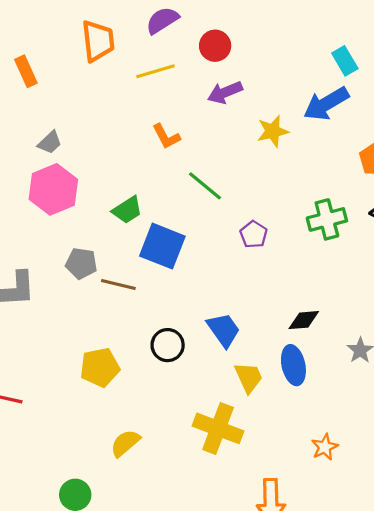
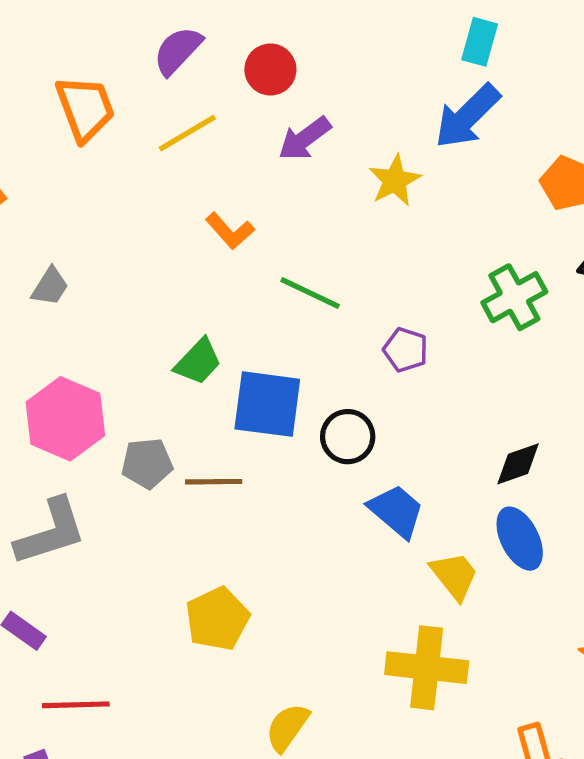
cyan rectangle: (345, 61) -> (480, 42), turned 60
pink hexagon: (53, 189) -> (65, 419), moved
black circle: (168, 345) -> (348, 437), moved

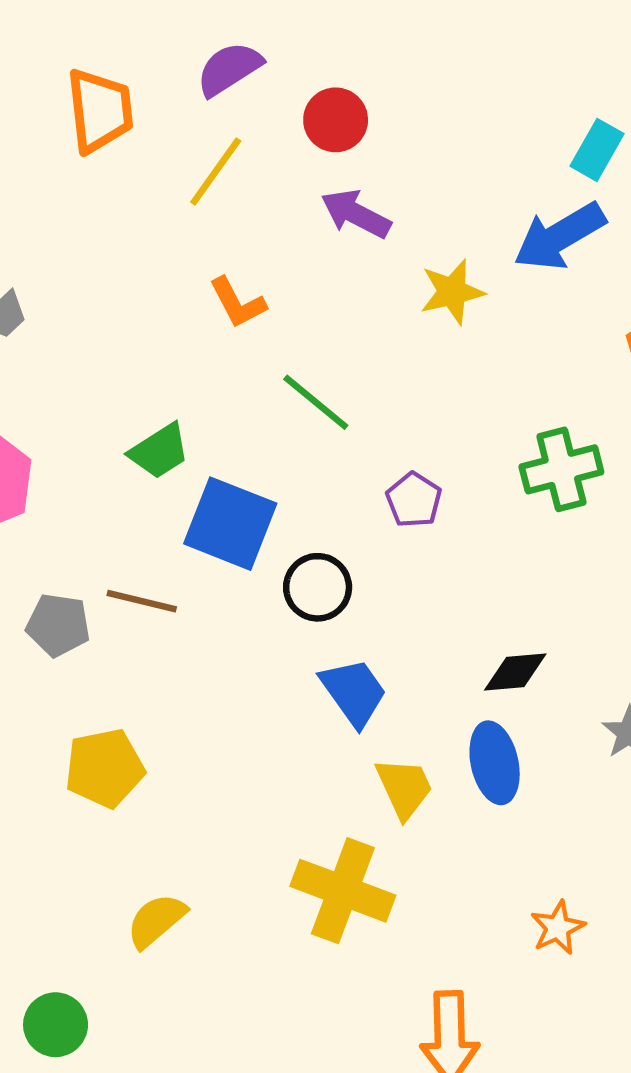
yellow line: (187, 133) -> (216, 172), turned -38
purple arrow: (305, 139) -> (356, 214), turned 50
gray pentagon: (147, 463) -> (58, 625), moved

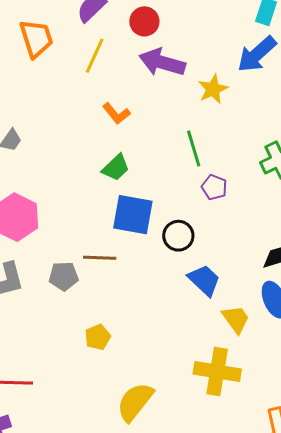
purple arrow: (356, 214) -> (162, 62), size x1.4
green line: (316, 402) -> (194, 149), moved, turned 45
green trapezoid: (159, 451) -> (116, 168), moved
yellow pentagon: (105, 768) -> (98, 337), size x0.7
yellow semicircle: (156, 921) -> (135, 402), size x1.4

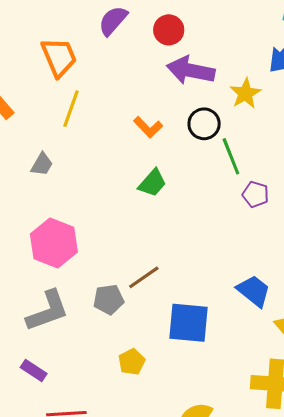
yellow line: (95, 56) -> (71, 109), moved
blue square: (133, 215) -> (188, 323), moved
black circle: (178, 236) -> (204, 124), moved
brown line: (100, 258) -> (144, 277), turned -32
yellow pentagon: (98, 337) -> (132, 362), moved

